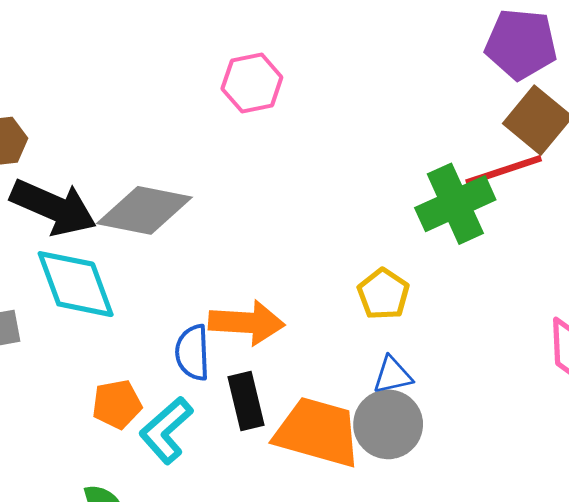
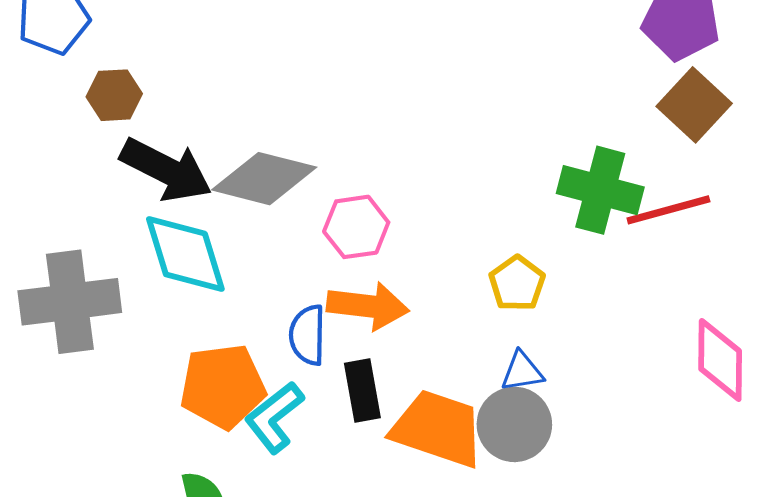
pink hexagon: (252, 83) -> (356, 227), moved
red line: (504, 170) -> (668, 210), moved
green cross: (455, 204) -> (600, 190), turned 36
orange pentagon: (117, 404) -> (223, 386), size x1.6

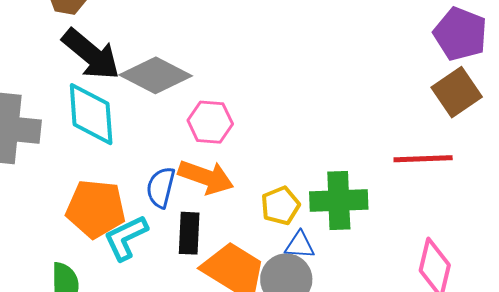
green cross: (600, 190) -> (339, 200), moved, turned -30
yellow pentagon: (517, 283) -> (280, 206), moved

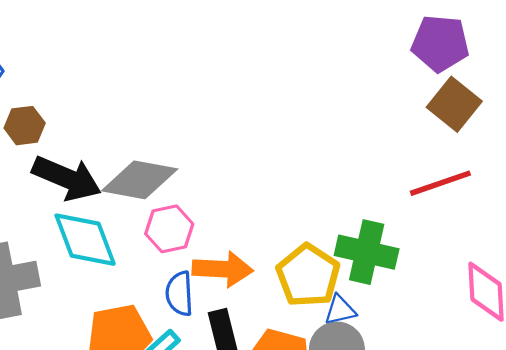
pink hexagon: (210, 122) -> (169, 229), moved
green cross: (339, 200) -> (367, 252), turned 32
yellow pentagon: (280, 206) -> (308, 275), size x1.5

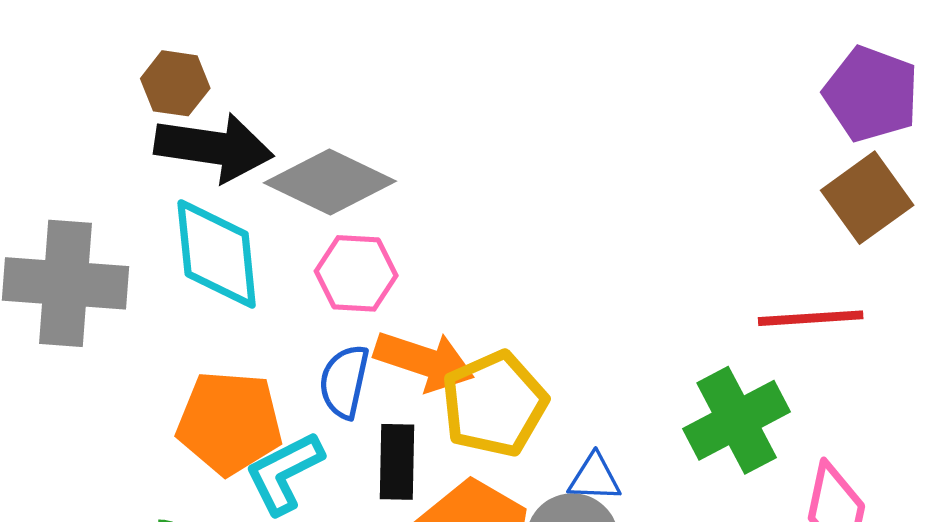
brown hexagon: (25, 126) -> (175, 83), moved
black arrow: (67, 178) -> (214, 148), turned -30
green cross: (367, 252) -> (737, 420), moved, turned 34
yellow pentagon: (308, 275) -> (494, 404), moved

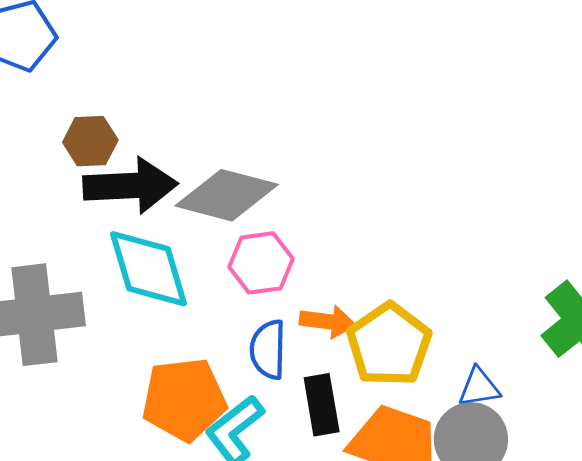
orange arrow: (424, 361) -> (328, 321), size x0.7

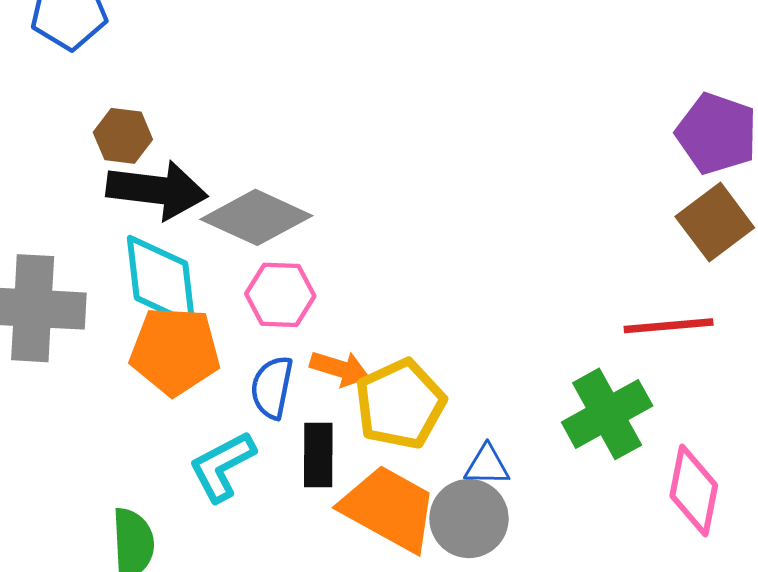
orange pentagon: (184, 399) -> (175, 351), moved

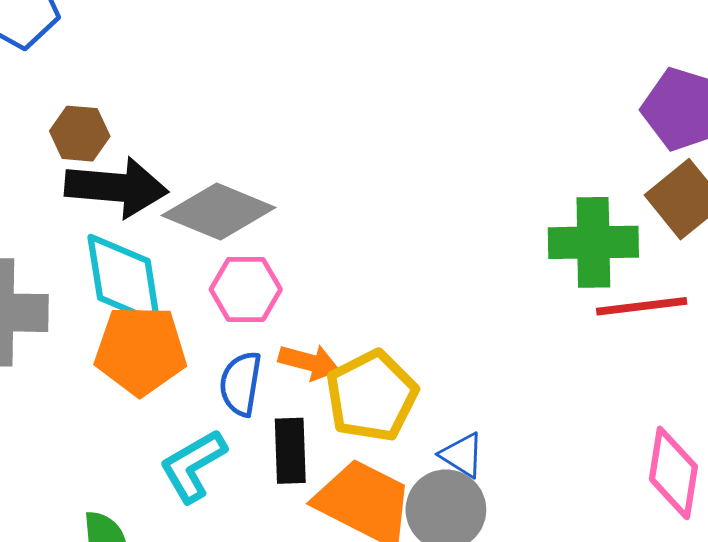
green cross: (607, 414) -> (593, 242), moved, turned 30
blue triangle: (487, 465) -> (462, 455), turned 33

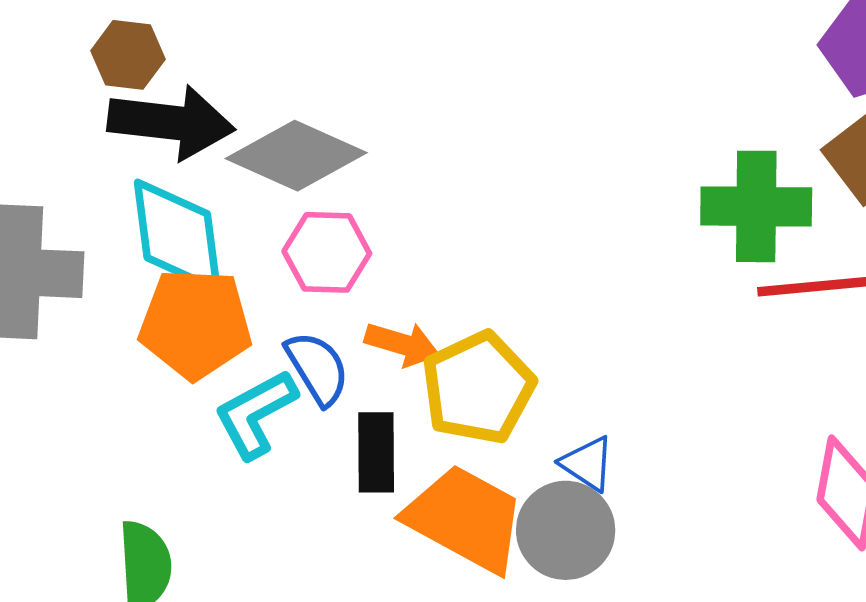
blue semicircle: (241, 384) -> (317, 368), turned 138
cyan L-shape: (193, 466) -> (256, 414), moved

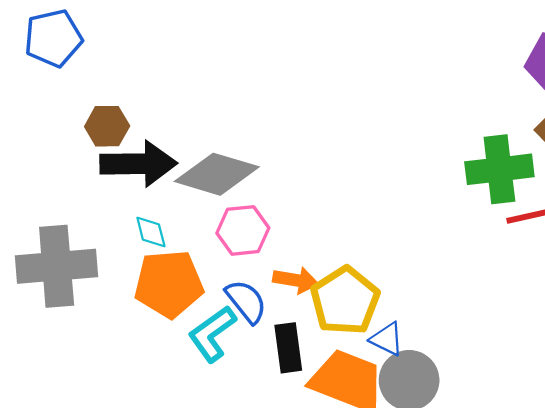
cyan diamond: (177, 236) -> (151, 232), size x0.5
blue triangle: (587, 464) -> (387, 339), moved

